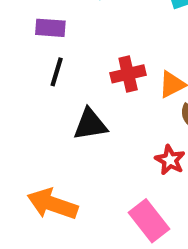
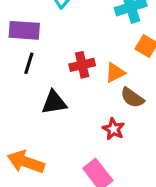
purple rectangle: (50, 28) -> (24, 30), size x1.4

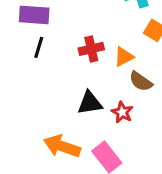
black triangle: (54, 102) -> (90, 103), moved
orange arrow: (26, 162) -> (62, 146), moved

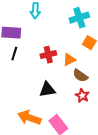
red star: (122, 112) -> (82, 96), moved

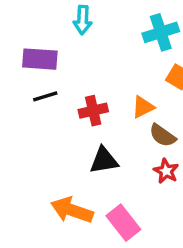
black line: (14, 54) -> (45, 96), turned 56
red cross: (48, 55) -> (93, 111), moved

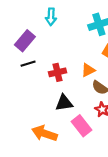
purple rectangle: (40, 59) -> (25, 41), turned -54
pink rectangle: (123, 223) -> (82, 126), moved

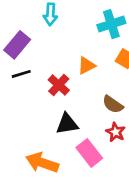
orange triangle: (88, 70) -> (86, 66), moved
red cross: (58, 72) -> (59, 85), turned -35

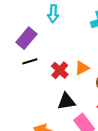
orange triangle: (86, 66) -> (82, 68), moved

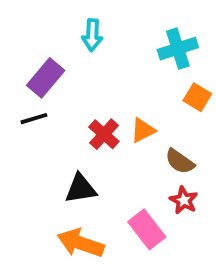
black line: (30, 61) -> (34, 119), moved
black triangle: (66, 101) -> (81, 189), moved

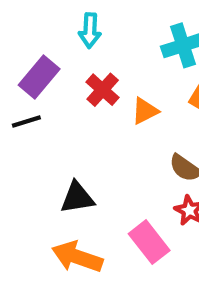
orange triangle: (143, 130) -> (145, 111), moved
red cross: (104, 134) -> (103, 90), moved

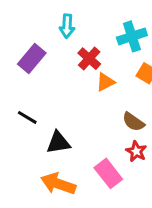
red cross: (103, 90) -> (89, 59), moved
black line: (26, 121) -> (27, 117), moved, turned 48

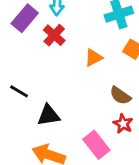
purple rectangle: (32, 59) -> (25, 18), moved
red cross: (89, 59) -> (54, 35), moved

